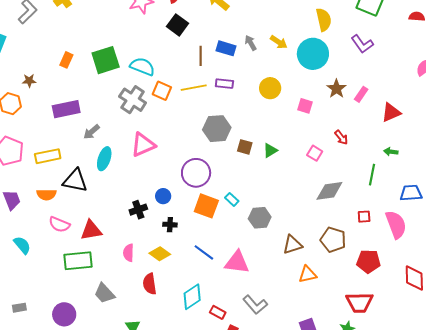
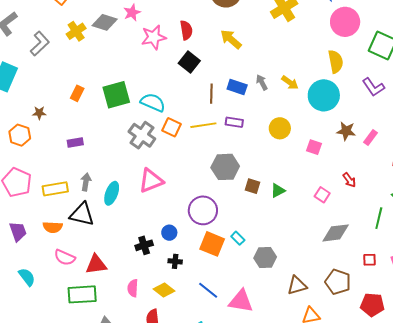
brown star: (336, 89) -> (346, 131), turned -30
purple rectangle: (66, 109) -> (75, 143), size x0.6
gray arrow: (92, 132) -> (86, 182), moved, turned 138

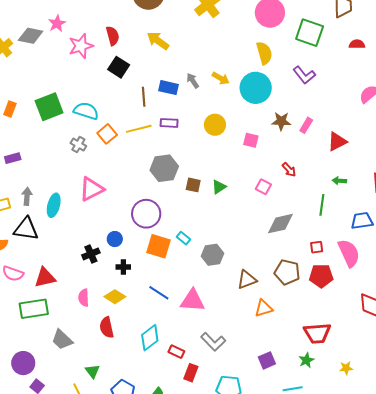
orange square: (171, 127) -> (107, 134), turned 30
gray cross: (142, 135) -> (78, 145), size x0.6
red pentagon: (372, 305) -> (321, 276), moved

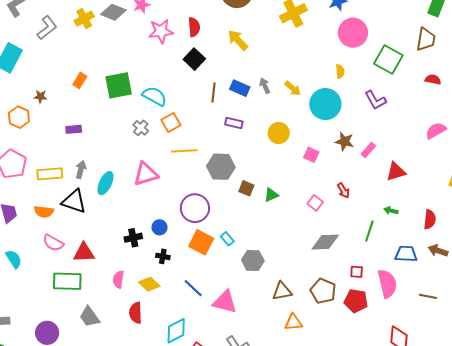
yellow semicircle: (264, 53) -> (340, 71), size x0.6
yellow line: (139, 129) -> (184, 151), moved

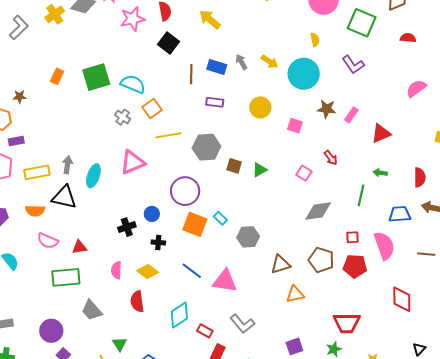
purple rectangle: (74, 129) -> (16, 141), moved
red triangle: (84, 253) -> (79, 247), size x0.7

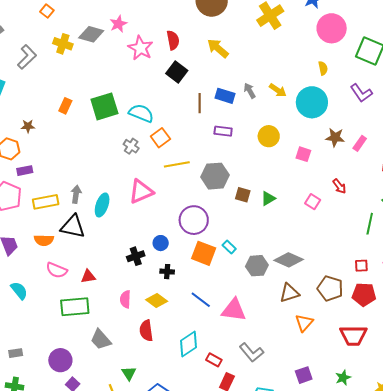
yellow cross: (55, 14) -> (63, 44), turned -36
pink star: (132, 19) -> (141, 48), turned -30
gray diamond: (318, 211) -> (289, 260), moved, turned 32
orange triangle: (295, 294) -> (304, 323), turned -36
red trapezoid: (347, 323) -> (353, 336), moved

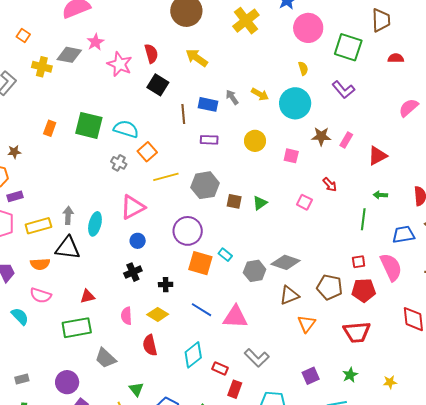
green square: (104, 106) -> (89, 125), turned 36
blue circle: (161, 243) -> (138, 241), moved
pink semicircle: (57, 270) -> (41, 295), moved

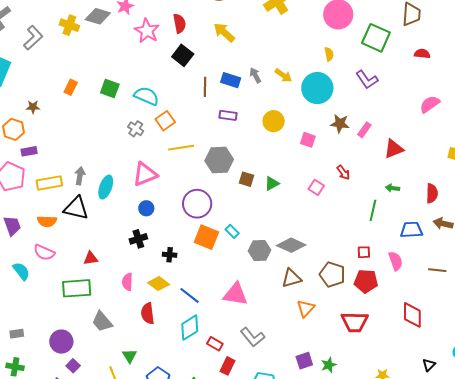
green square: (89, 125) -> (110, 89), size x0.7
pink semicircle: (391, 267) -> (396, 261), size x0.7
blue line: (202, 310) -> (189, 295), moved
green star: (350, 375) -> (329, 365), moved

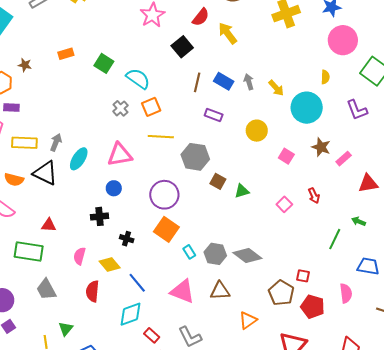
red semicircle: (179, 23) -> (201, 17), moved, turned 36
orange rectangle: (71, 87) -> (66, 54), turned 35
cyan rectangle: (232, 231) -> (189, 252), moved
red square: (364, 252) -> (303, 276), moved
brown triangle: (292, 278) -> (220, 291), moved

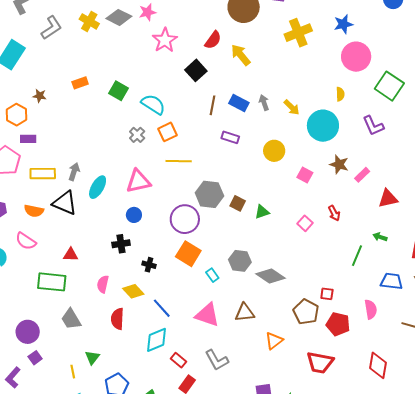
gray hexagon: (195, 157) -> (209, 194), moved
gray hexagon: (215, 254) -> (240, 261), moved

